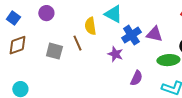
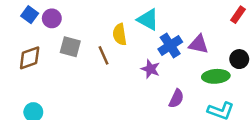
purple circle: (46, 13) -> (52, 18), moved
blue square: (13, 18) -> (30, 15), moved
gray square: (54, 51) -> (70, 47), moved

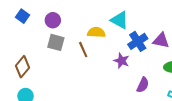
purple circle: (52, 18) -> (53, 20), moved
yellow semicircle: (120, 34) -> (96, 32), turned 102
brown diamond: (30, 58) -> (22, 67), moved, turned -30

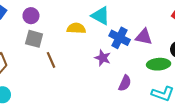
blue cross: (138, 41) -> (120, 38), turned -30
brown line: (83, 50) -> (51, 60), moved

